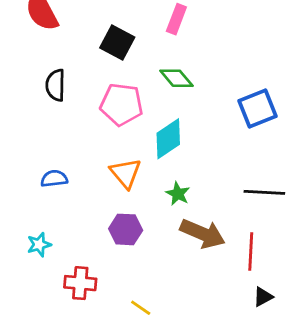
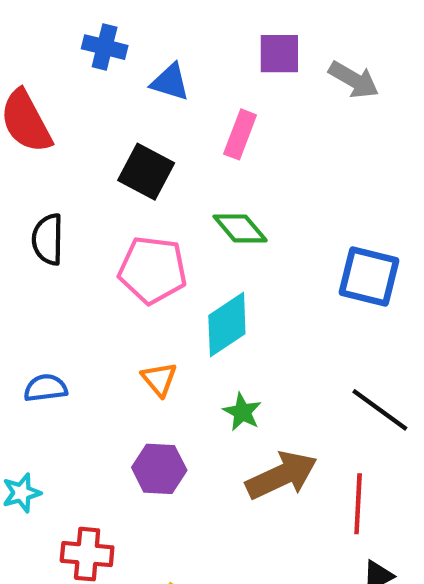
blue square: (258, 109) -> (369, 277), turned 36
orange triangle: (126, 173) -> (159, 379), size x0.7
black line: (264, 192) -> (380, 410), turned 33
brown arrow: (203, 234) -> (282, 475), turned -48

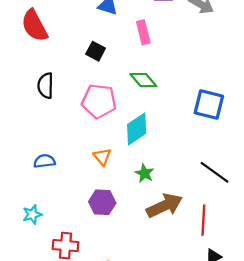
pink rectangle: (240, 134) -> (143, 32), turned -35
black square: (146, 172) -> (96, 51), size x0.7

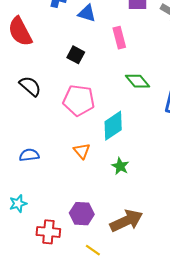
green diamond: (143, 80) -> (137, 81), moved
black semicircle: (46, 86) -> (30, 86), turned 130
purple hexagon: (102, 202) -> (82, 214), moved
brown arrow: (164, 206) -> (126, 221), moved

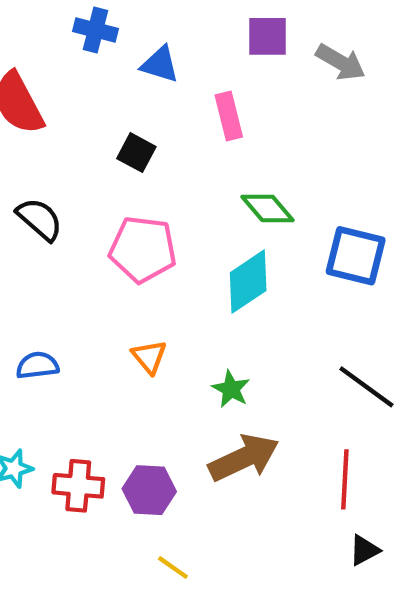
cyan diamond: (113, 126) -> (248, 282), moved
brown arrow: (126, 221) -> (244, 458), moved
red cross: (48, 232) -> (78, 486), moved

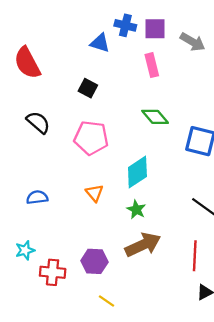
blue cross: (96, 30) -> (125, 25), moved
pink rectangle: (229, 116) -> (152, 65), moved
cyan diamond: (248, 282) -> (137, 172), moved
red cross: (78, 486) -> (53, 272), moved

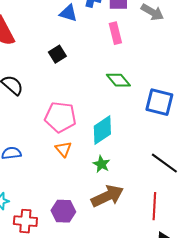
black square: (88, 88) -> (57, 54), turned 30
pink pentagon: (91, 138) -> (60, 117), moved

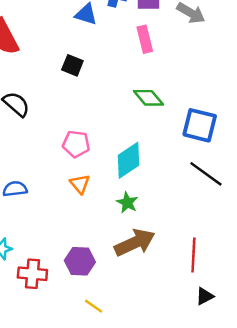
black square: (57, 54) -> (72, 65), turned -36
pink pentagon: (60, 117) -> (76, 144), size x0.7
black line: (164, 163) -> (206, 174), moved

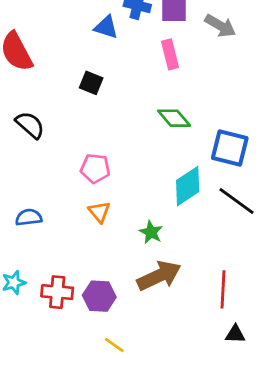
cyan diamond: (129, 160) -> (188, 186), moved
red cross: (32, 274) -> (57, 292), moved
black triangle: (205, 296) -> (235, 334), turned 30

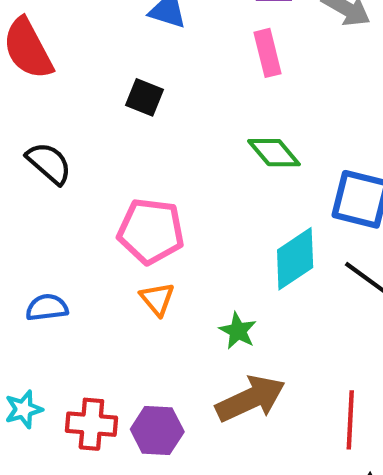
pink pentagon: (95, 168) -> (151, 231), size x1.4

